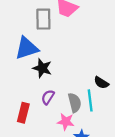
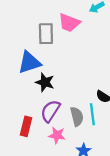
purple semicircle: (48, 97) -> (50, 111), size x1.5
pink star: (66, 122) -> (57, 135), moved

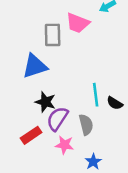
black star: (45, 82) -> (45, 102), moved
cyan line: (92, 114) -> (96, 95), moved
red rectangle: (26, 126) -> (31, 135), turned 42

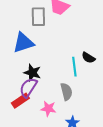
black semicircle: (115, 103) -> (88, 58), moved
purple semicircle: (57, 119) -> (28, 88), moved

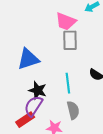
gray rectangle: (38, 17) -> (70, 40), moved
cyan line: (74, 67) -> (68, 83), moved

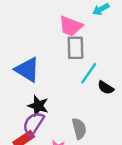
blue triangle: (28, 59) -> (27, 70), turned 50
cyan line: (68, 83) -> (89, 73), moved, turned 42

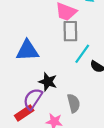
blue triangle: (27, 70) -> (27, 51), turned -35
black star: (38, 106) -> (48, 82), moved

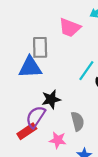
gray rectangle: (70, 31) -> (40, 47), moved
black star: (48, 82) -> (51, 99), turned -30

